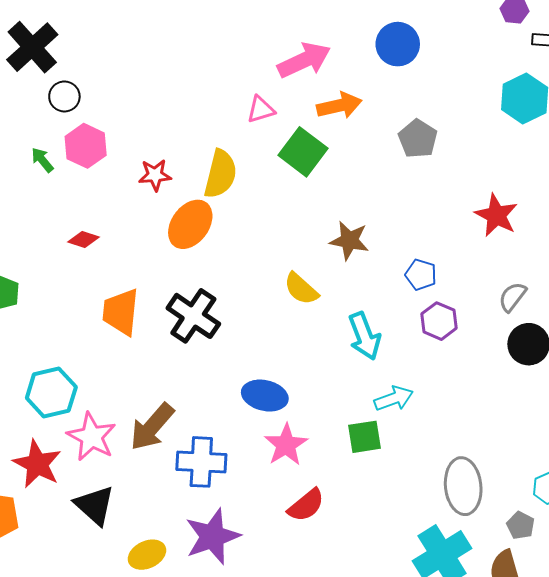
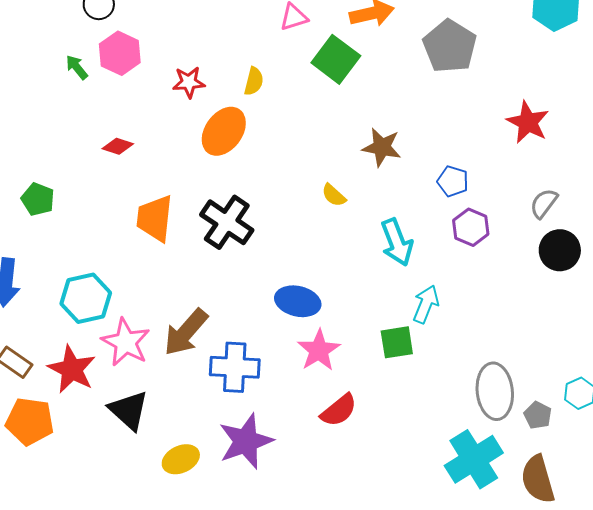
gray pentagon: (418, 139) -> (450, 46), size x1.4
yellow semicircle: (220, 174) -> (254, 81), size x0.6
yellow semicircle: (301, 289) -> (334, 195), size x0.7
cyan arrow: (394, 399) -> (426, 304), turned -48
gray pentagon: (521, 525) -> (538, 415), moved

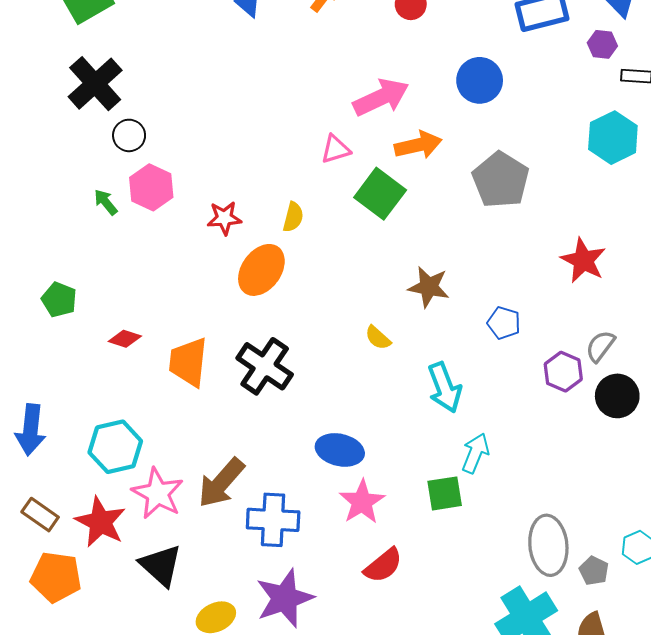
red diamond: (118, 146) -> (125, 339), moved
green pentagon: (38, 199) -> (59, 300), moved
purple hexagon: (471, 227) -> (563, 372), moved

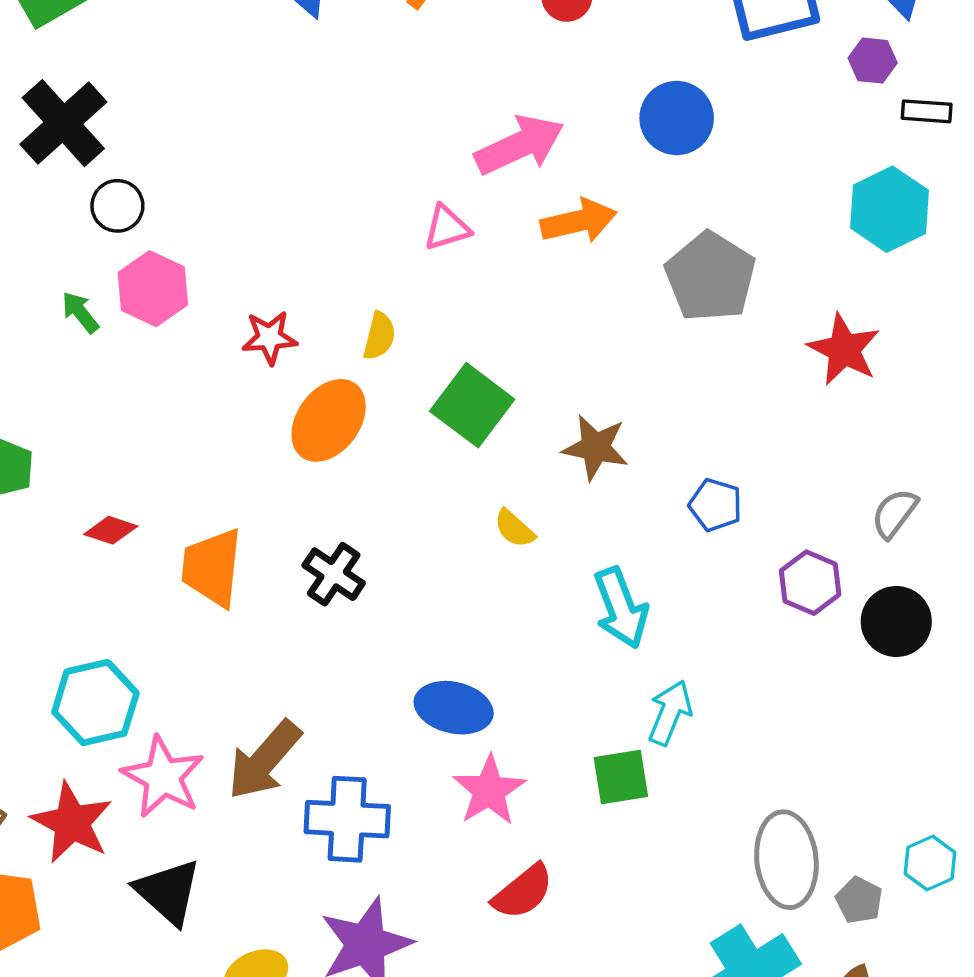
green square: (380, 194) -> (472, 405), moved
red star: (583, 260) -> (844, 349), moved
gray semicircle: (600, 346) -> (895, 513), moved
black cross: (265, 366) -> (334, 574), size x0.7

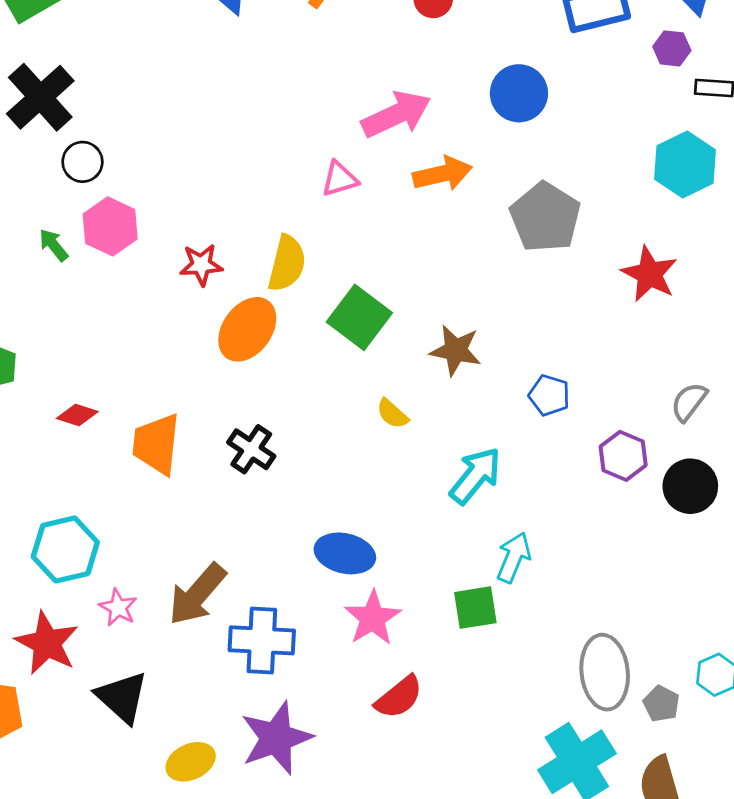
yellow semicircle: (379, 336) -> (287, 263), size x1.5
cyan arrow: (621, 608) -> (475, 476), turned -120
pink star: (163, 777) -> (118, 608), size x0.6

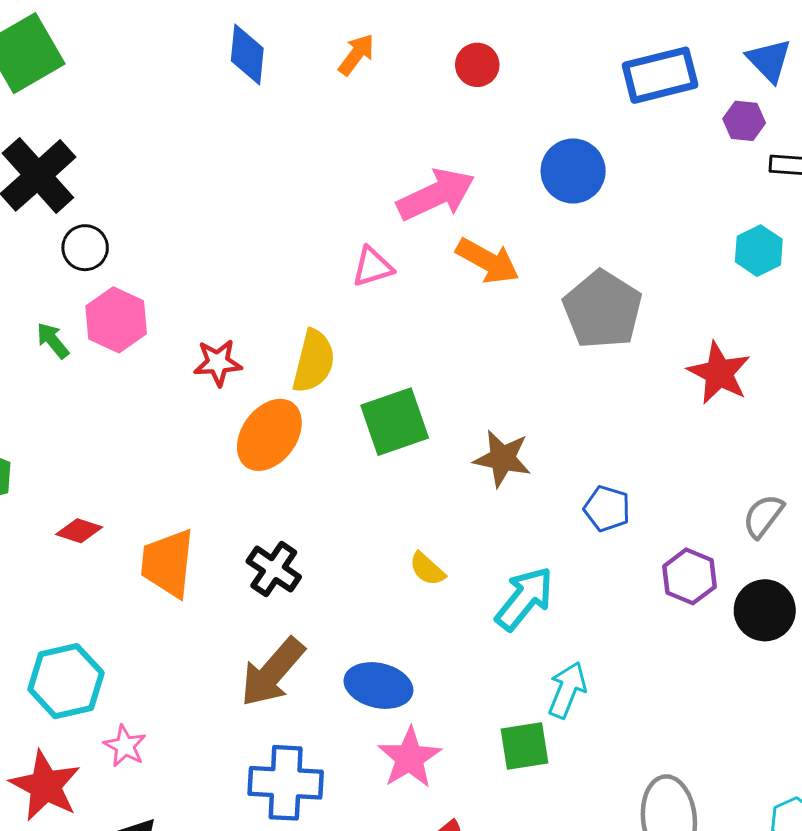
cyan hexagon: (685, 164) -> (759, 251), size x0.7
orange arrow: (442, 174) -> (488, 261), turned 42
green square: (359, 317) -> (395, 422), turned 34
yellow semicircle: (392, 414) -> (427, 569), moved
brown arrow: (197, 594) -> (272, 672), moved

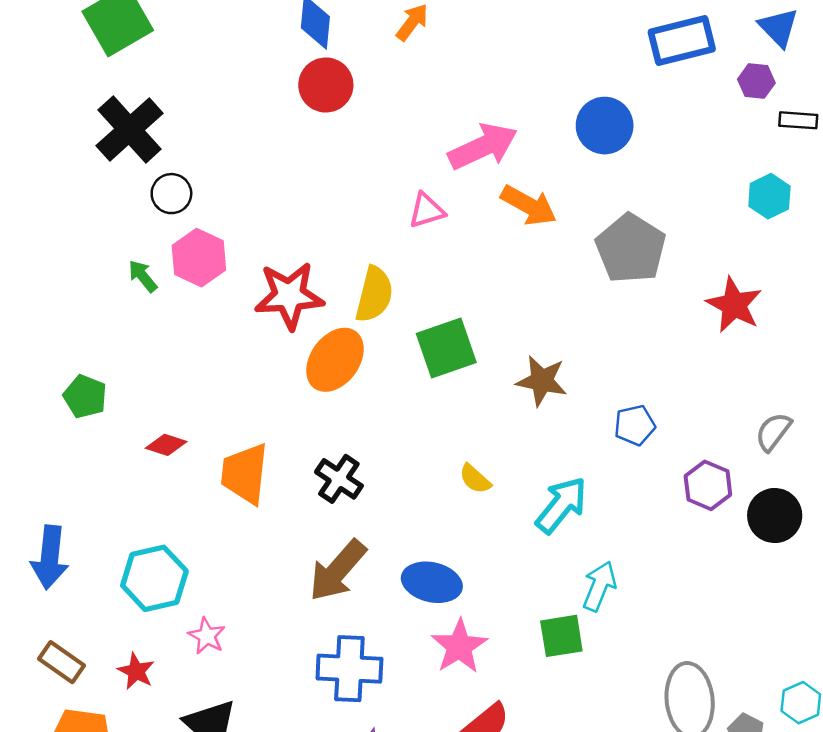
red circle: (477, 65) -> (326, 85), moved, size x1.4
red star: (218, 363) -> (289, 296), size x1.6
blue pentagon: (607, 509) -> (635, 425), turned -30
red star: (45, 786) -> (136, 671), size x0.6

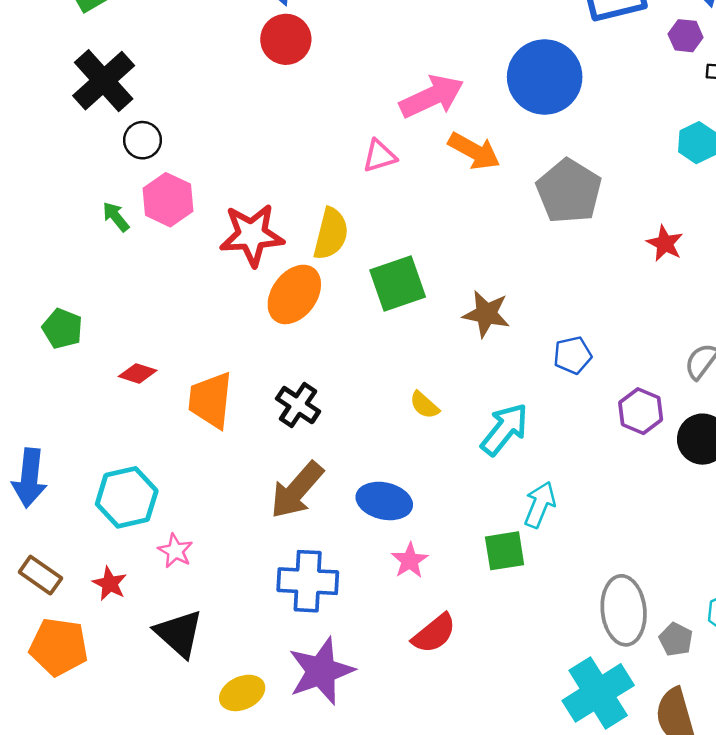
blue circle: (605, 126) -> (545, 77), size x1.4
red star: (734, 305) -> (665, 243), size x0.7
pink star: (459, 646) -> (410, 561), size x0.7

